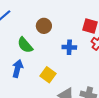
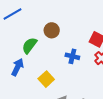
green semicircle: (25, 45) -> (29, 46), turned 66

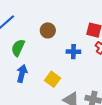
green semicircle: (29, 46) -> (18, 48), moved

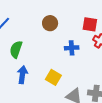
brown circle: (48, 30) -> (50, 23), moved

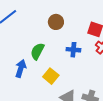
green semicircle: (16, 49) -> (37, 51), moved

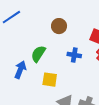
yellow square: (51, 76) -> (50, 80), turned -35

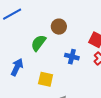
green semicircle: (38, 54) -> (38, 43), moved

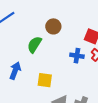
blue cross: (72, 57) -> (77, 56), moved

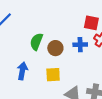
brown circle: (53, 26) -> (55, 48), moved

